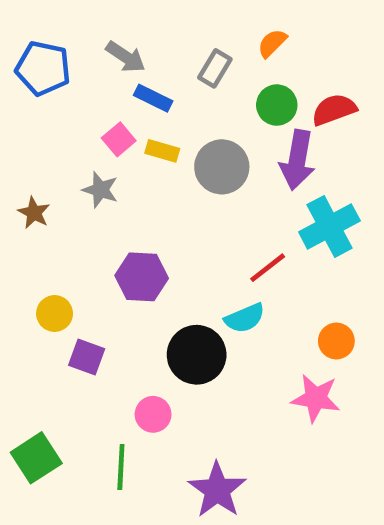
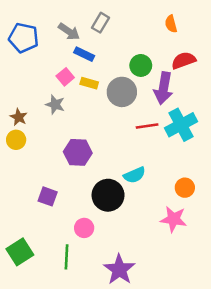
orange semicircle: (272, 43) -> (171, 24), moved, turned -60
gray rectangle: (215, 68) -> (100, 23), moved
green circle: (277, 105) -> (141, 65), moved
red line: (268, 268) -> (147, 126), moved, turned 30
yellow circle: (55, 313) -> (16, 140), moved

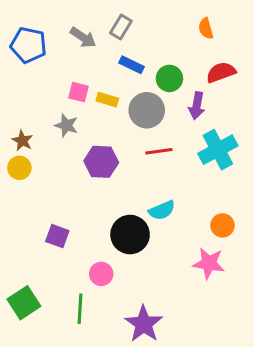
blue rectangle: (84, 54) -> (132, 65), moved
pink square: (65, 77) -> (79, 92), turned -36
purple arrow: (163, 88) -> (197, 106), size x0.7
red line: (147, 126) -> (159, 151), moved
purple hexagon: (78, 152) -> (101, 162), moved

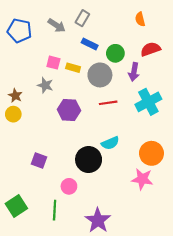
orange circle: (222, 225) -> (151, 153), size x1.5

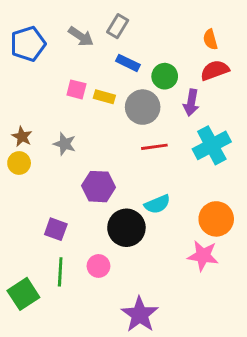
orange semicircle: (140, 19) -> (210, 39), moved
blue pentagon: (19, 31) -> (28, 44), turned -30
gray star: (45, 85) -> (65, 144), moved
purple hexagon: (69, 110) -> (98, 187), moved
green line: (55, 210) -> (60, 272), moved

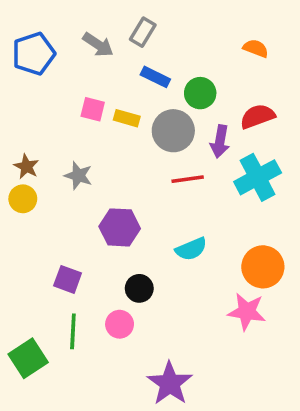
orange semicircle: (210, 39) -> (256, 48), turned 126
red semicircle: (215, 70) -> (258, 116), moved
purple arrow: (191, 103) -> (220, 141), moved
black circle: (126, 228) -> (139, 288), moved, size x0.6

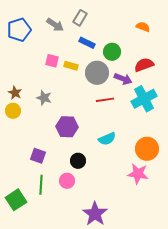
purple arrow: (220, 141) -> (123, 79), turned -78

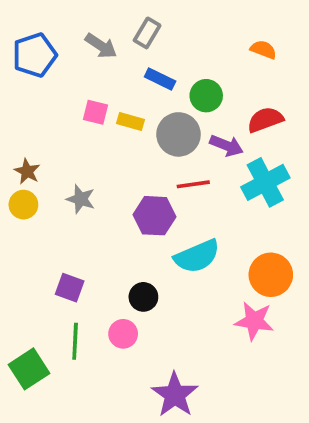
gray star: (44, 98) -> (81, 199), moved
purple hexagon: (67, 127) -> (154, 216), moved
cyan semicircle: (107, 139) -> (197, 256), size x1.4

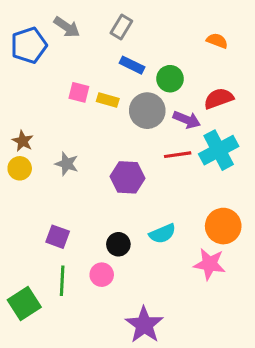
gray arrow: (101, 46) -> (67, 27), moved
red line: (193, 184) -> (178, 155), moved
cyan semicircle: (197, 256) -> (162, 234), moved, size x0.7

